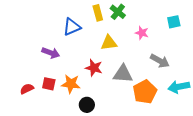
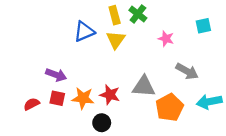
yellow triangle: (109, 43) -> (116, 40), moved, turned -48
purple arrow: (51, 53) -> (56, 75), moved
red star: (94, 68) -> (110, 95), moved

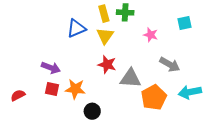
green cross: (138, 14) -> (125, 12), turned -35
red star: (110, 95) -> (107, 64), moved
red semicircle: (32, 104) -> (18, 95), moved

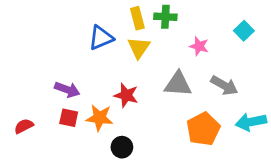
cyan square: (185, 23) -> (244, 31), turned -32
red star: (107, 64) -> (126, 95), moved
gray triangle: (130, 78) -> (178, 84), moved

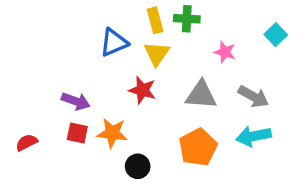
red star: (126, 95) -> (142, 90), moved
cyan arrow: (251, 122) -> (253, 136), moved
orange pentagon: (203, 129) -> (198, 147), moved

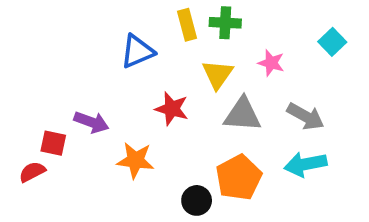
yellow triangle: (157, 54) -> (218, 74), moved
red square: (77, 133) -> (53, 143), moved
black circle: (138, 166) -> (197, 200), moved

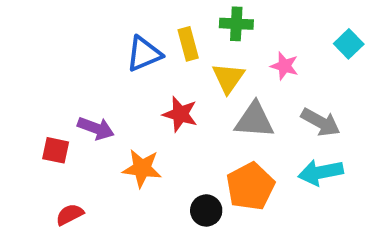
yellow rectangle: (187, 25) -> (188, 44), moved
red semicircle: (32, 172) -> (70, 214), moved

